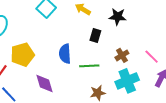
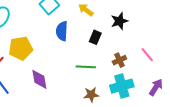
black star: (118, 17) -> (119, 21), turned -30
blue semicircle: (65, 54) -> (62, 31), moved
pink line: (152, 57) -> (147, 55), moved

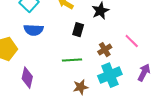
blue semicircle: (62, 31) -> (34, 30), moved, turned -84
purple diamond: (39, 79) -> (27, 78), turned 30

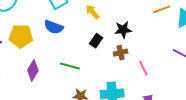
brown cross: (105, 50) -> (121, 53), moved
green line: (72, 60) -> (70, 66), moved

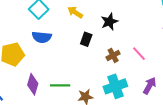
brown cross: (121, 53) -> (113, 55), moved
green line: (70, 66) -> (60, 85), moved

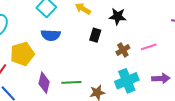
black star: (109, 22) -> (118, 16), turned 30
pink line: (139, 54) -> (149, 47), turned -63
purple arrow: (150, 86) -> (161, 78), turned 60

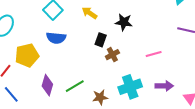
brown cross: (123, 50) -> (112, 55), moved
green line: (71, 82) -> (75, 86), turned -30

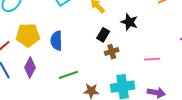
blue semicircle: (56, 38) -> (56, 41), moved, turned 72
purple diamond: (47, 85) -> (30, 68), moved

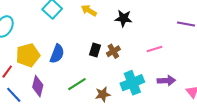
black rectangle: (103, 35) -> (95, 50), moved
blue semicircle: (56, 41) -> (57, 54), turned -144

